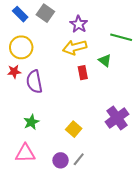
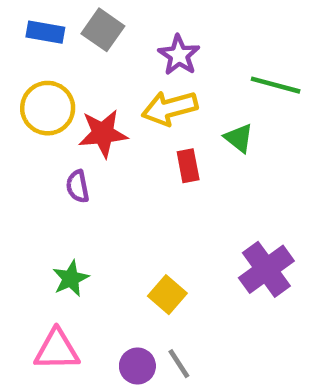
blue rectangle: (20, 14) -> (45, 32), turned -35
red star: (14, 72) -> (103, 133), moved, size x1.5
purple semicircle: (34, 82) -> (78, 186), size x0.6
gray line: (79, 159) -> (179, 364), turned -72

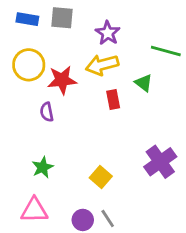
gray square: (103, 30) -> (62, 18), turned -30

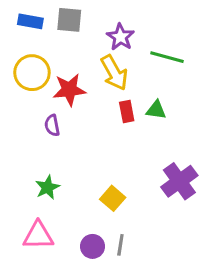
green line: (166, 51) -> (167, 57), moved
yellow arrow: (102, 65) -> (114, 73), turned -104
green triangle: (144, 83) -> (156, 110), moved, turned -30
gray line: (108, 219) -> (120, 245), turned 42

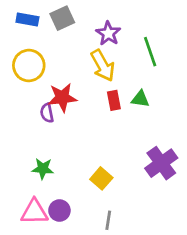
gray square: (69, 20) -> (62, 18), turned -30
green line: (167, 57) -> (150, 52), turned 56
red star: (69, 90) -> (62, 98), moved
green star: (48, 187) -> (43, 169), turned 30
purple circle: (93, 246) -> (59, 210), moved

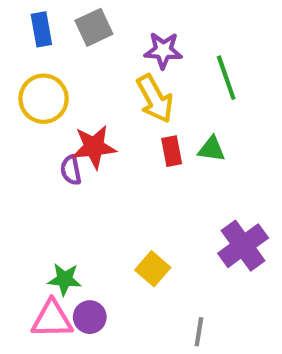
blue rectangle: (27, 19) -> (41, 29), turned 70
purple star: (108, 33) -> (163, 50), turned -30
green star: (43, 169) -> (65, 279), moved
gray line: (108, 220) -> (199, 332), moved

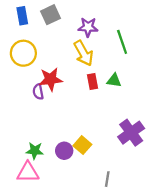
purple circle: (90, 317) -> (64, 151), moved

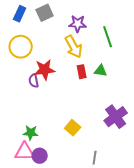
blue rectangle: (22, 16) -> (20, 14), turned 35
purple circle: (64, 151) -> (40, 156), moved

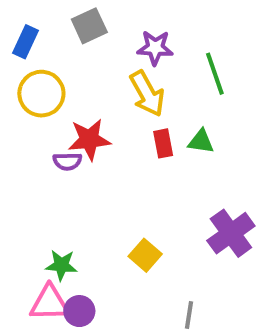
blue rectangle: (20, 14) -> (25, 42), moved
purple semicircle: (34, 81) -> (67, 161), turned -80

